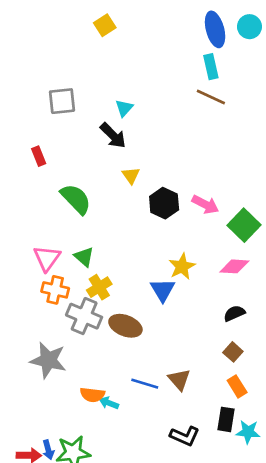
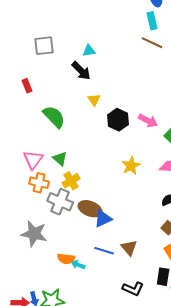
cyan triangle: (124, 108) -> (89, 51), turned 40
blue triangle: (163, 290) -> (103, 219), moved, turned 36

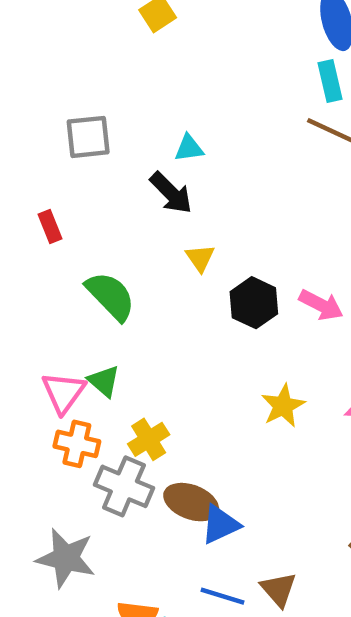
green triangle: (60, 159) -> (104, 381), moved

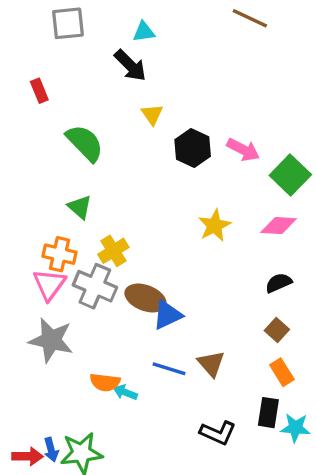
pink triangle: (63, 392) -> (49, 285), moved

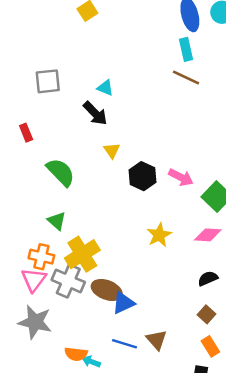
cyan triangle: (144, 32) -> (105, 88), turned 30
yellow cross: (113, 251) -> (82, 254), size x1.5

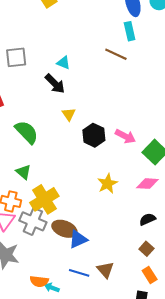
brown line: (186, 78) -> (116, 54), moved

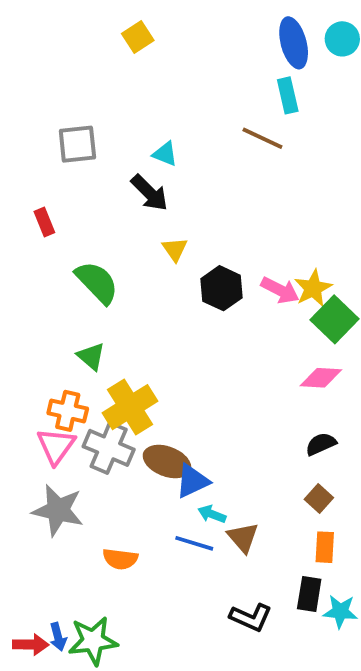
yellow star: (108, 184) -> (313, 288), moved
orange rectangle: (150, 275) -> (325, 547), turned 35
cyan arrow: (52, 288) -> (212, 514), moved

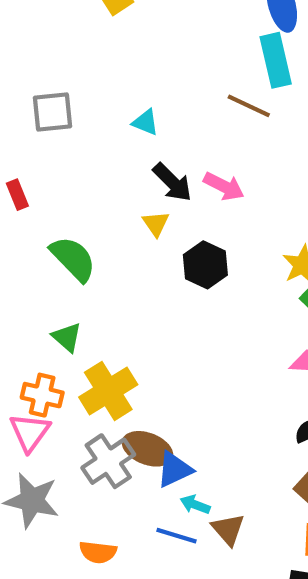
cyan rectangle: (288, 95) -> (276, 60), size x1.4
black arrow: (149, 193) -> (172, 182), moved
pink arrow: (280, 290) -> (224, 186), moved
gray cross: (109, 448) -> (108, 461), moved, turned 33

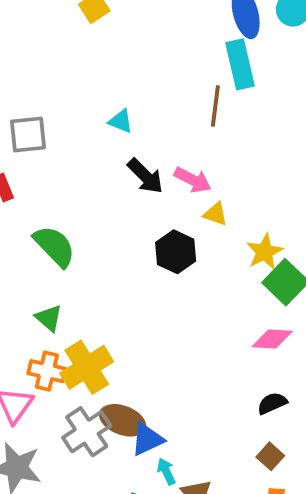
brown line: (249, 106) -> (215, 106), turned 72
gray square: (52, 112) -> (28, 134), moved
yellow triangle: (156, 224) -> (215, 214), moved, turned -36
orange cross: (42, 395) -> (47, 371), moved
cyan arrow: (195, 505) -> (166, 471), turned 44

